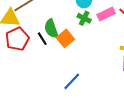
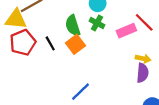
pink rectangle: (106, 14) -> (126, 31), moved
green semicircle: (51, 29) -> (73, 26), moved

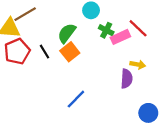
green cross: (97, 23) -> (106, 30), moved
green semicircle: (73, 26) -> (67, 33), turned 55
purple semicircle: (143, 73) -> (127, 79), moved

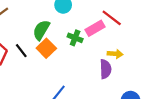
green cross: (106, 30) -> (75, 38), moved

